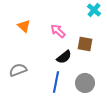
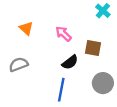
gray semicircle: (18, 70) -> (18, 64), moved
gray circle: (85, 83) -> (103, 83), moved

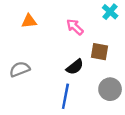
orange triangle: (26, 28) -> (29, 21), moved, turned -48
pink arrow: (63, 34) -> (75, 27), moved

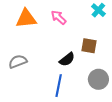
orange triangle: (29, 21) -> (26, 19), size x1.5
pink arrow: (75, 27) -> (59, 17), moved

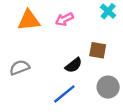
pink arrow: (59, 17) -> (64, 19), turned -70
blue line: (59, 86) -> (64, 94), turned 40

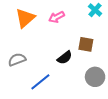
orange triangle: (29, 20) -> (25, 18), turned -35
blue line: (64, 94) -> (40, 82), moved

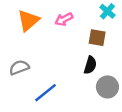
brown square: (86, 44) -> (97, 38), moved
black semicircle: (65, 58) -> (90, 65), moved, turned -35

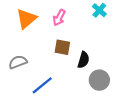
pink arrow: (64, 19) -> (59, 18), turned -35
brown square: (97, 38) -> (62, 47), moved

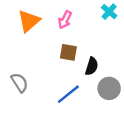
gray semicircle: (18, 62) -> (20, 83), moved, turned 78
blue line: (42, 85) -> (68, 94), moved

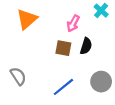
pink arrow: (65, 20) -> (73, 23), moved
black semicircle: (92, 66) -> (86, 46), moved

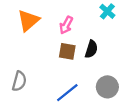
pink arrow: (73, 23) -> (66, 25), moved
gray semicircle: (18, 76) -> (19, 81), turned 48

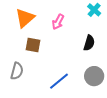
black semicircle: (91, 49) -> (89, 43), moved
brown square: (67, 51) -> (33, 45), moved

